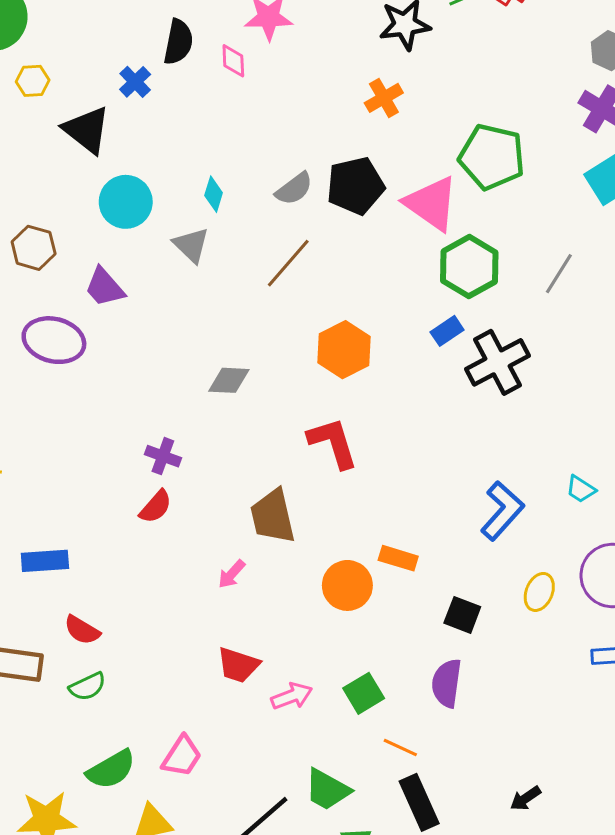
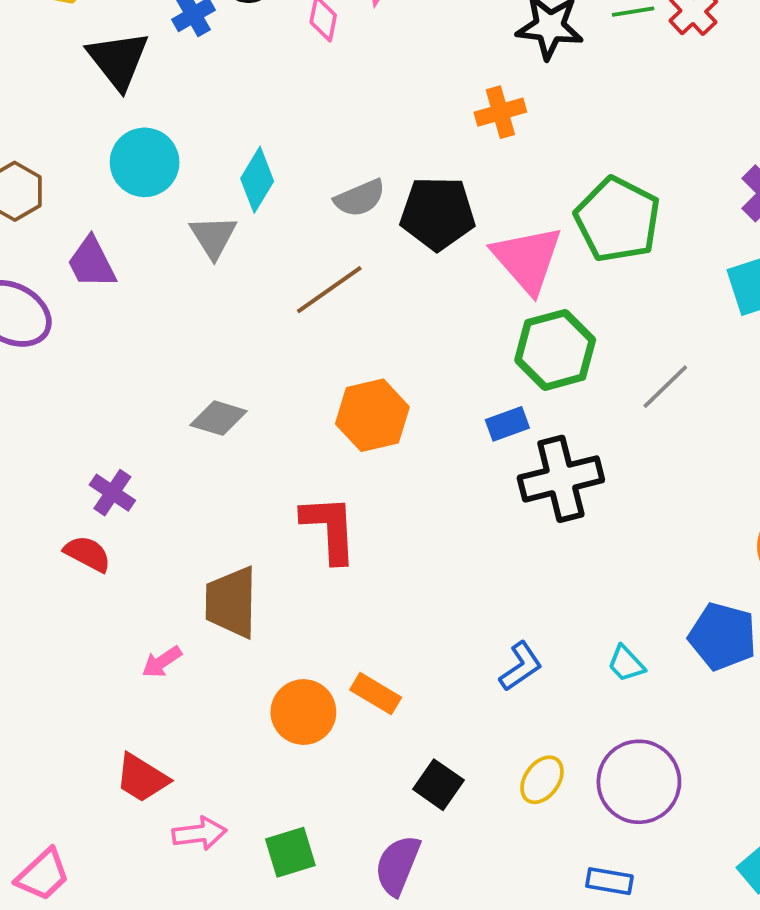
cyan diamond: (214, 194) -> (257, 180), size x1.4
red semicircle: (156, 507) -> (87, 554), turned -117
blue L-shape: (502, 511) -> (521, 666), size x0.7

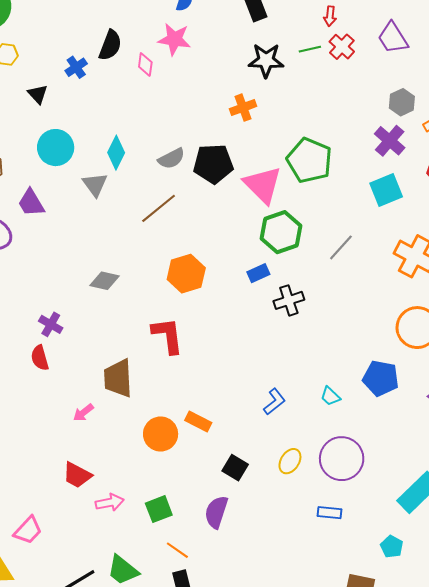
black triangle: (118, 60) -> (38, 94), size x0.6
black cross: (561, 479) -> (289, 300), size x0.7
red semicircle: (87, 554) -> (40, 358), turned -130

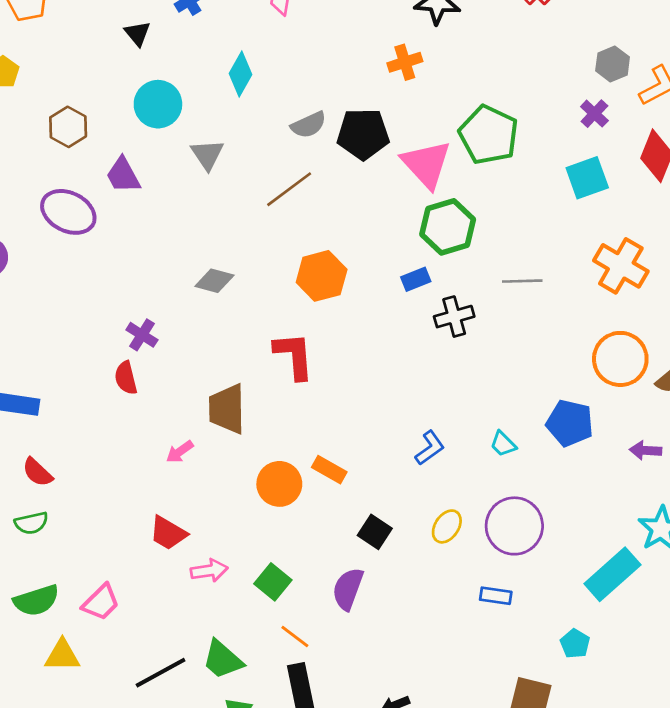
purple cross: (390, 141) -> (594, 114), size x0.7
cyan diamond: (116, 153) -> (240, 74), moved
gray line: (341, 247) -> (522, 281), moved, turned 44
green square: (159, 509) -> (273, 582), turned -32

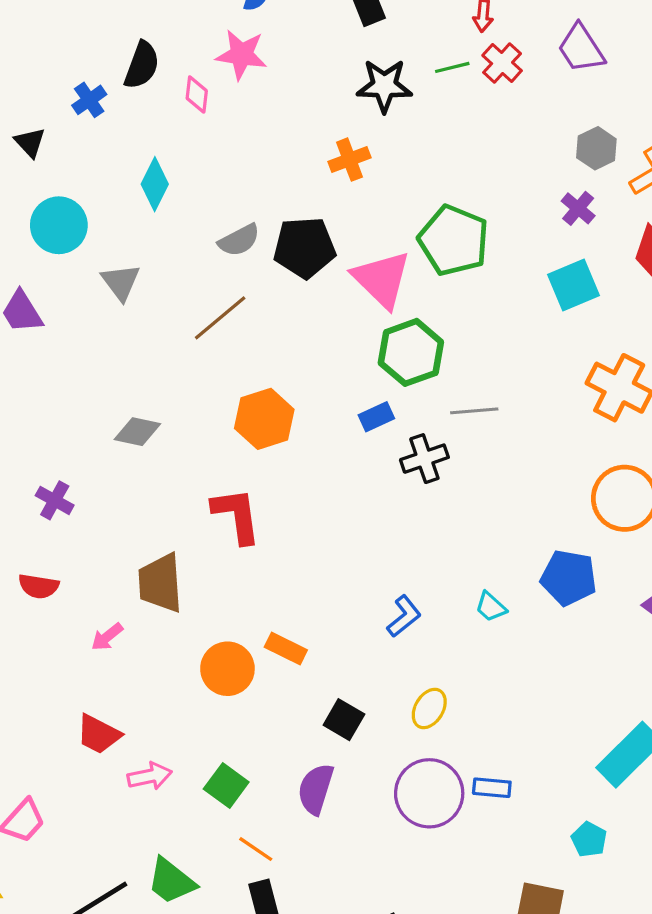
gray line: (522, 281) -> (474, 411), moved
red semicircle: (126, 378) -> (39, 586), moved, turned -64
purple circle: (514, 526) -> (429, 793), moved

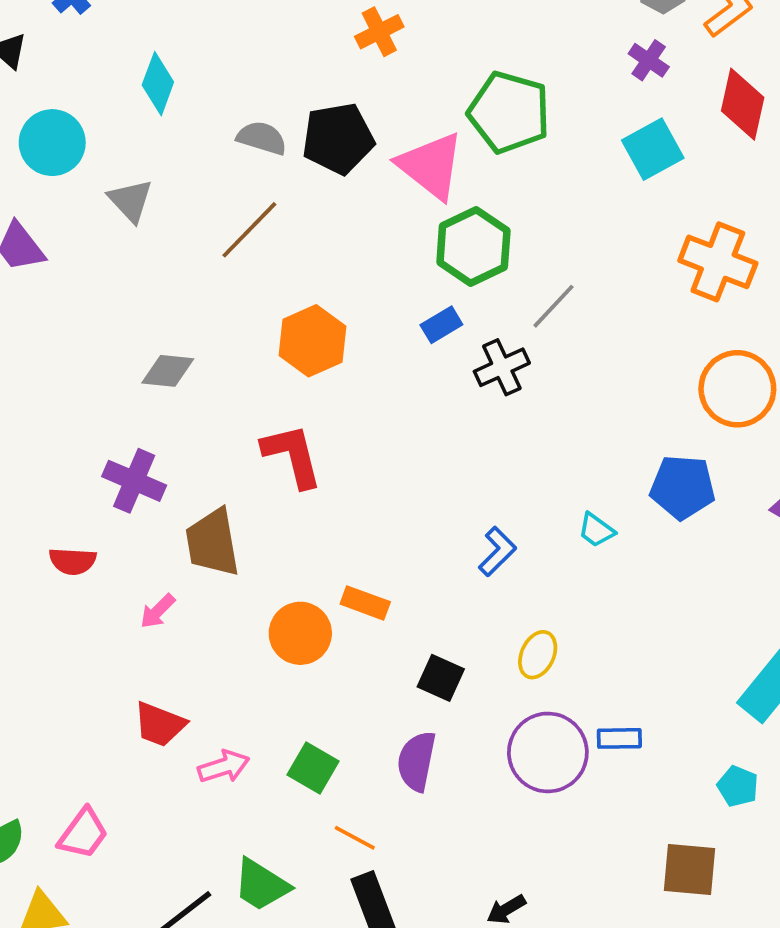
gray semicircle: (239, 240) -> (262, 138), turned -129
gray line: (474, 411) -> (554, 306), turned -36
purple cross: (55, 500) -> (134, 481), moved, size x1.4

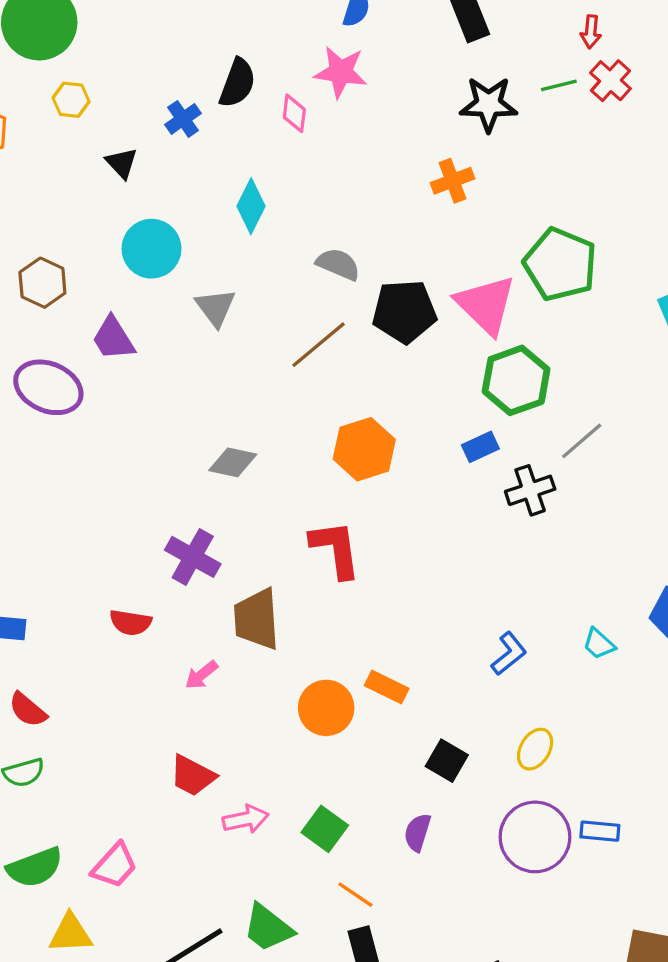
black pentagon: (338, 138) -> (404, 311), moved
purple semicircle: (417, 761) -> (417, 832), size x0.7

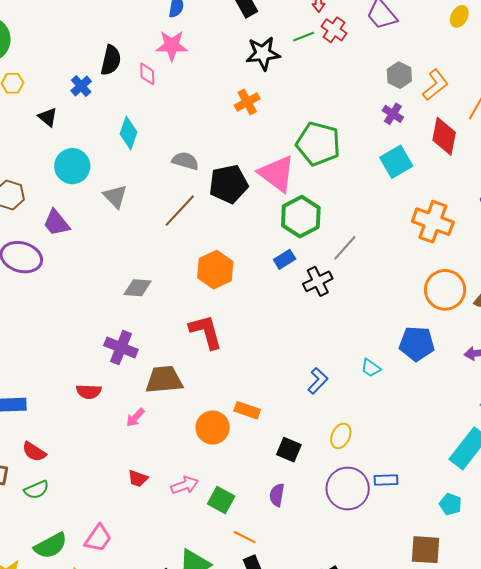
brown trapezoid: (257, 619) -> (164, 380), turned 96
red trapezoid: (193, 776) -> (138, 478), size x0.7
pink arrow: (246, 819) -> (185, 485), moved

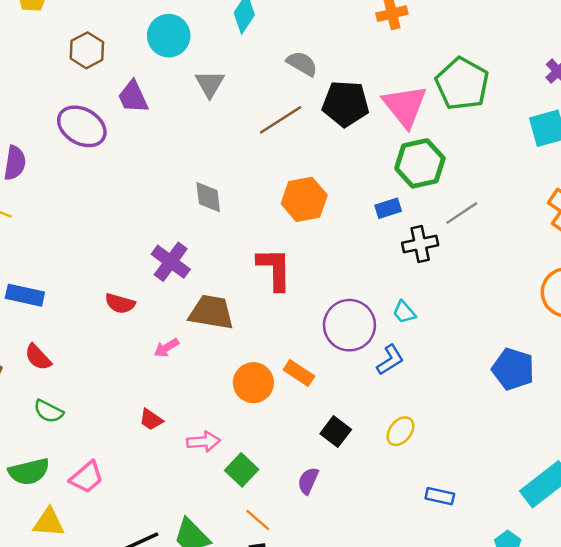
gray diamond: (138, 288) -> (208, 197), turned 64
blue pentagon: (417, 344) -> (513, 369), moved
cyan trapezoid: (371, 368) -> (404, 312), moved
purple circle: (348, 489) -> (349, 325), moved
green semicircle: (36, 490) -> (49, 411), moved, turned 35

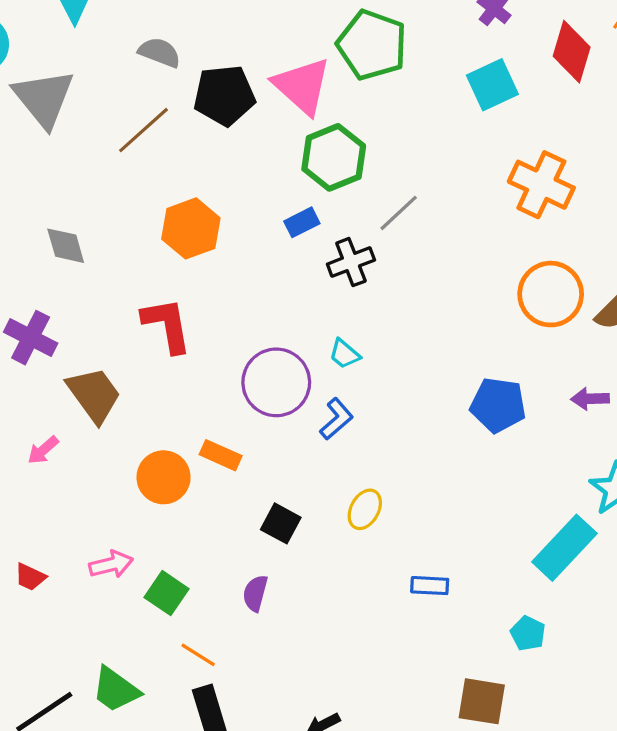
gray triangle: (210, 84) -> (44, 98), size x1.6
brown trapezoid: (211, 312) -> (94, 395), turned 54
red trapezoid: (151, 420) -> (30, 577), moved

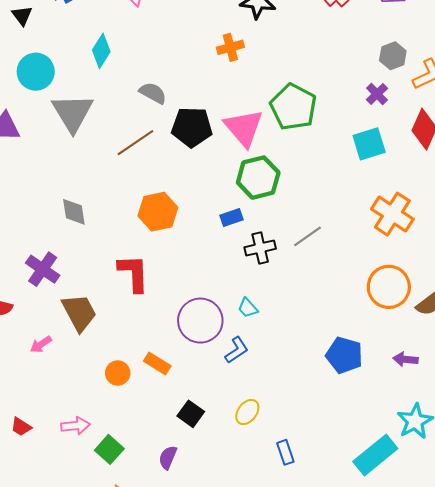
gray line: (399, 213) -> (308, 236), moved
orange circle: (164, 477) -> (118, 373), size x0.7
blue rectangle: (430, 586) -> (285, 452), moved, turned 60

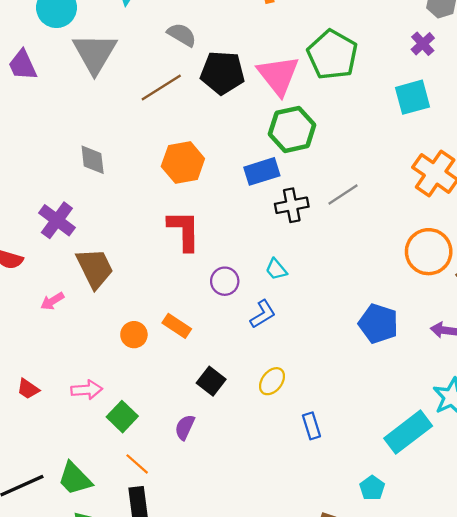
blue rectangle: (231, 217) -> (262, 171), size x1.4
red L-shape: (133, 273) -> (184, 231), moved
purple circle: (200, 321) -> (225, 281), size x0.6

